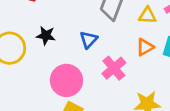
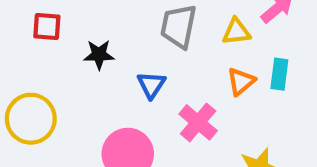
black star: (46, 36) -> (99, 55), moved

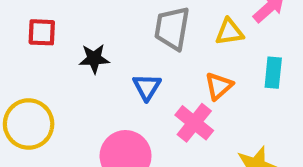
orange triangle: (241, 82) -> (219, 86), moved

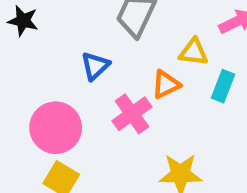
yellow triangle: (229, 32) -> (194, 52), moved
black star: (94, 59) -> (23, 21), moved

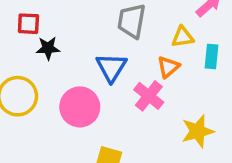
blue triangle: (95, 66) -> (111, 67), size x1.4
pink circle: (56, 128) -> (80, 107), moved

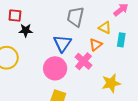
yellow triangle: (183, 37) -> (105, 28), turned 32
pink circle: (80, 107) -> (55, 68), moved

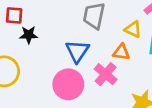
orange triangle: (96, 45) -> (121, 52), turned 48

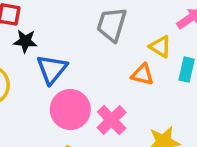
blue triangle: (77, 51) -> (52, 69), moved
pink cross: (106, 74) -> (112, 120), moved

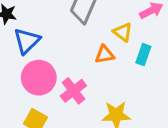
orange triangle: (142, 75) -> (105, 55), turned -30

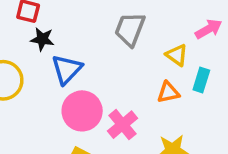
orange triangle: (105, 55) -> (168, 92), moved

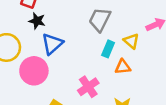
cyan rectangle: (201, 80) -> (108, 49), moved
pink circle: (82, 111) -> (34, 71), moved

